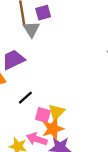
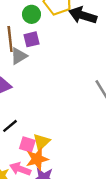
gray triangle: (31, 29) -> (19, 56), turned 30

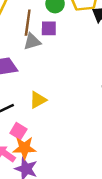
yellow triangle: (41, 142) -> (38, 100), moved

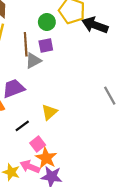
pink square: (18, 131) -> (38, 144), turned 32
orange star: (24, 148) -> (46, 158), turned -30

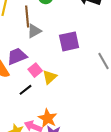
purple square: (46, 45) -> (69, 41), moved, size x1.5
pink square: (38, 144) -> (35, 70), moved

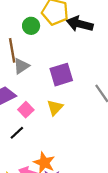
yellow triangle: (50, 77) -> (55, 107), moved

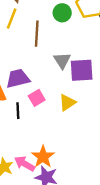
gray triangle: (21, 66) -> (62, 60), moved, turned -42
black line: (17, 133) -> (18, 111), moved, turned -63

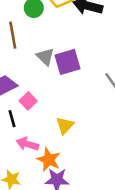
yellow triangle: (67, 103) -> (65, 126), moved
pink arrow: (25, 164) -> (27, 144), moved

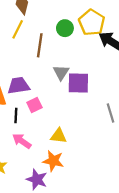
yellow triangle: (65, 126) -> (58, 136), turned 35
orange star: (49, 160) -> (53, 161), moved, turned -30

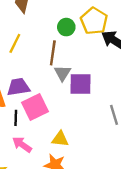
yellow line: (18, 29) -> (15, 43), moved
brown line: (40, 45) -> (53, 53), moved
pink square: (34, 105) -> (35, 107), size x1.6

